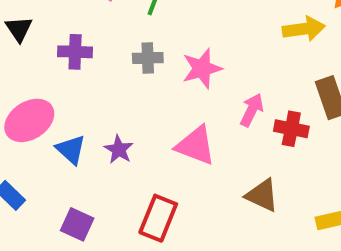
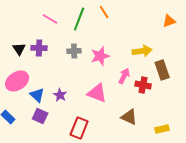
black triangle: (19, 29) -> (19, 49), moved
yellow arrow: (304, 29) -> (142, 51), moved
purple square: (77, 224) -> (40, 116), moved

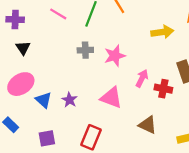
purple cross: (39, 48) -> (15, 20), moved
yellow arrow: (142, 51) -> (162, 32), moved
purple square: (40, 116) -> (47, 138), moved, turned -35

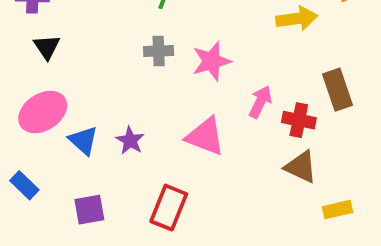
brown triangle: (148, 125) -> (301, 167), moved

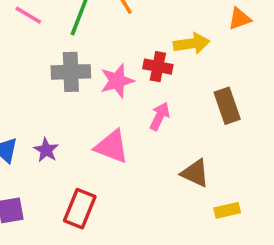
gray cross: (159, 51) -> (71, 72), size x1.5
red cross: (299, 120) -> (158, 67), moved

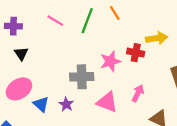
gray cross: (71, 72) -> (82, 77), moved
pink arrow: (160, 116) -> (138, 93), moved

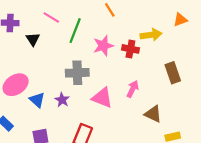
green line: (87, 21) -> (75, 31), moved
black triangle: (21, 54) -> (33, 39), moved
pink star: (110, 61) -> (103, 46), moved

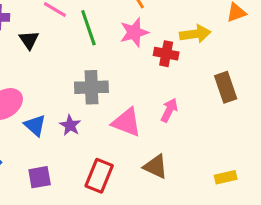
green line: (75, 31) -> (88, 28), turned -40
pink star: (103, 46) -> (134, 32), moved
brown triangle: (153, 114) -> (156, 167), moved

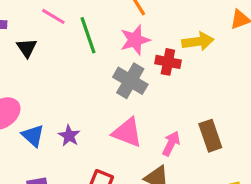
gray cross: (91, 87) -> (130, 81), moved, turned 32
brown rectangle: (226, 87) -> (210, 136), moved
pink arrow: (169, 110) -> (171, 144), moved

